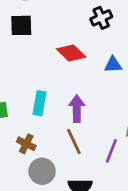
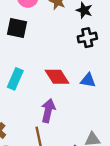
red diamond: (71, 53) -> (57, 77), moved
cyan rectangle: (40, 103) -> (15, 79), moved

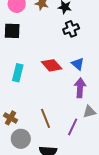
blue triangle: (88, 80) -> (78, 64), turned 40
purple arrow: (48, 111) -> (80, 88), moved

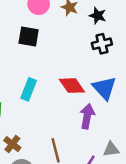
blue triangle: (78, 64) -> (104, 88), size x1.5
purple arrow: (80, 88) -> (87, 116), moved

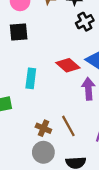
brown cross: (12, 144) -> (43, 128), moved

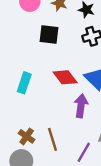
black square: (19, 32) -> (49, 35), moved

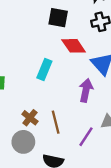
red diamond: (65, 77) -> (74, 46), moved
cyan rectangle: (24, 83) -> (44, 70), moved

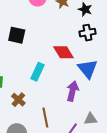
black square: (58, 18) -> (17, 35), moved
brown cross: (30, 118) -> (18, 100), moved

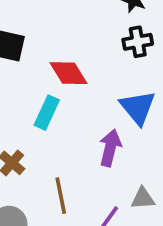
red diamond: (63, 52) -> (69, 73), moved

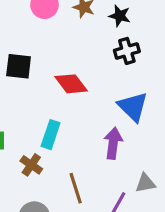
cyan rectangle: (47, 113) -> (51, 135), moved

